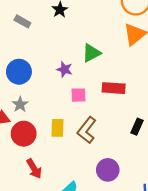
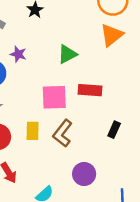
purple star: (65, 69) -> (18, 54), moved
pink square: (79, 95) -> (54, 97), size x1.6

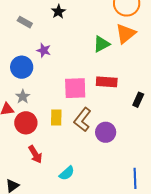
green triangle: (67, 54) -> (101, 44), moved
black rectangle: (114, 130) -> (138, 100), moved
purple circle: (84, 174) -> (106, 132), moved

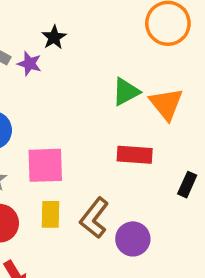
orange triangle: (126, 34) -> (166, 104), moved, turned -30
purple star: (44, 50) -> (29, 64), moved
pink square: (75, 88) -> (45, 165), moved

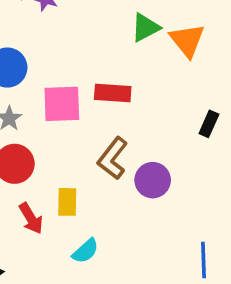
red rectangle: (135, 155) -> (113, 93), moved
yellow rectangle: (50, 214) -> (67, 202), moved

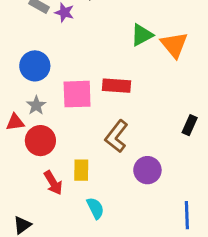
black rectangle: (209, 124) -> (190, 125), moved
purple circle: (153, 180) -> (147, 170), moved
cyan semicircle: (85, 251) -> (95, 208), turned -75

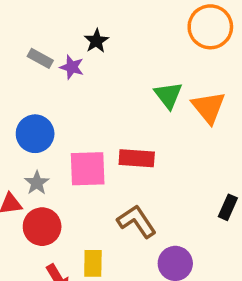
green triangle: (142, 35) -> (168, 95), turned -40
brown L-shape: (116, 136) -> (137, 221), turned 108

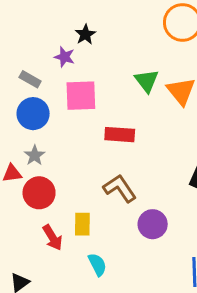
gray rectangle: (40, 58) -> (30, 79), moved
pink square: (88, 169) -> (81, 96), moved

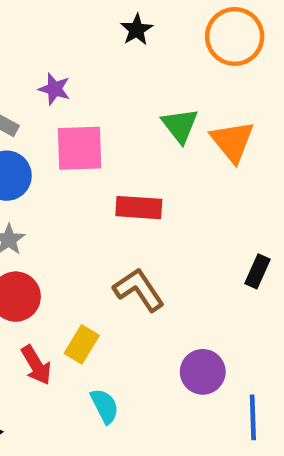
black star: (85, 34) -> (137, 30), moved
yellow rectangle: (82, 224) -> (82, 344), turned 30
purple circle: (153, 224) -> (203, 372), moved

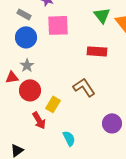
red rectangle: (139, 208) -> (97, 51), moved
yellow rectangle: (82, 344) -> (53, 104), moved

